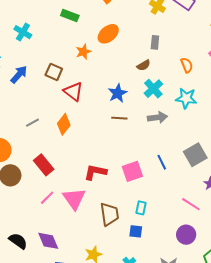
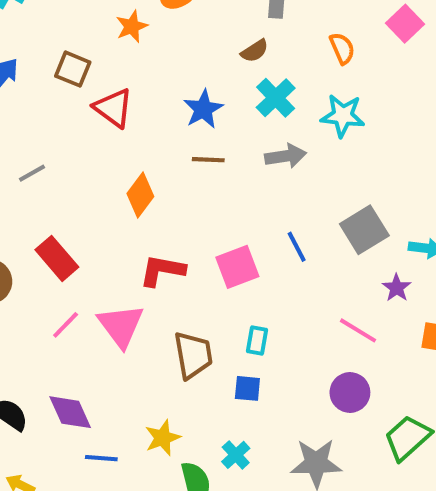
orange diamond: (64, 124) -> (140, 195), moved

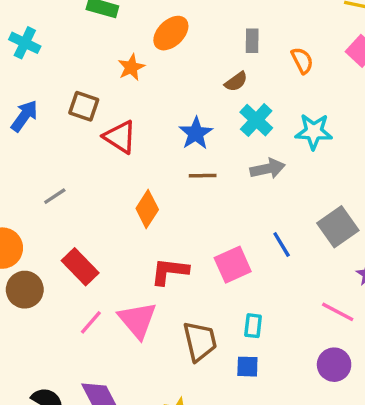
orange semicircle: (342, 48) -> (302, 60), moved

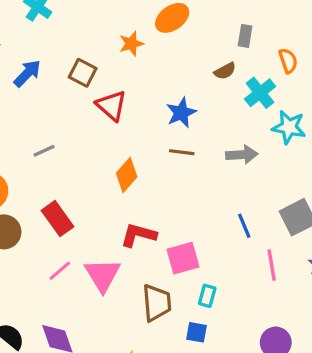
cyan cross: (256, 120) -> (260, 93), moved
pink square: (233, 265) -> (183, 258), moved
pink line: (338, 312) -> (272, 265), moved, turned 44

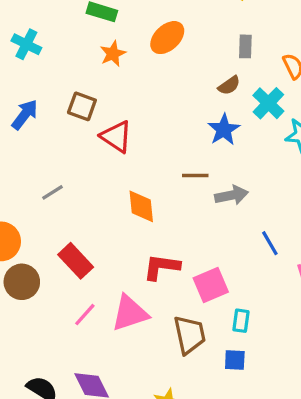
orange star: (131, 44) -> (113, 54), moved
blue star: (181, 113) -> (224, 130), moved
gray arrow: (242, 155) -> (231, 195), moved
orange diamond: (127, 175) -> (141, 206), turned -40
pink triangle: (103, 275) -> (130, 313), turned 51

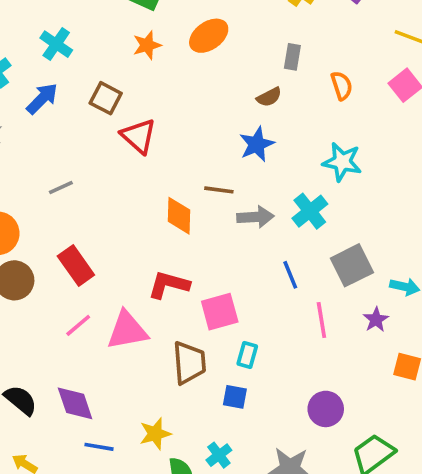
cyan cross: (26, 44) -> (56, 44), moved
cyan cross: (268, 103) -> (310, 211), moved
orange diamond: (141, 206) -> (179, 216), moved

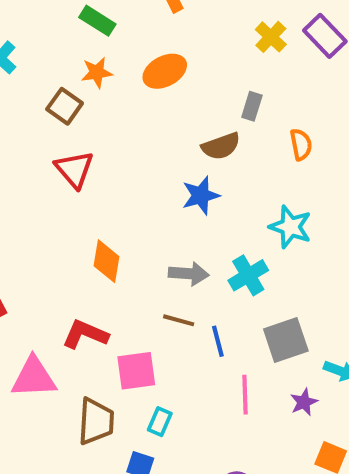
brown semicircle: (269, 97) -> (221, 146), size x1.4
brown square: (106, 98) -> (65, 106), moved
brown line: (219, 190) -> (179, 320), moved

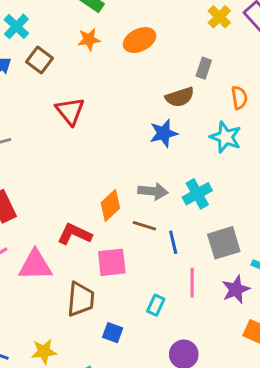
brown square: (65, 106) -> (39, 60), moved
cyan star: (290, 227) -> (226, 137), moved
orange diamond: (106, 261) -> (110, 205), moved, turned 36
purple star: (304, 402) -> (236, 289), size x1.4
cyan rectangle: (160, 422) -> (156, 305), moved

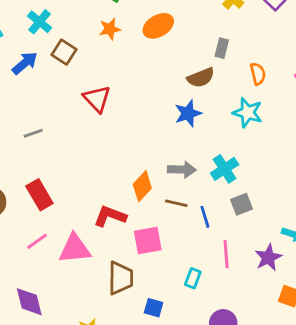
gray square: (224, 243) -> (241, 204), moved, size x0.7

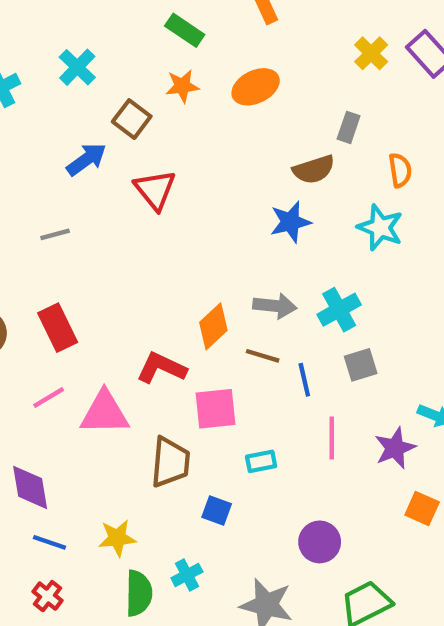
brown square: (64, 52) -> (132, 119), moved
blue arrow: (25, 63) -> (86, 159), moved
cyan rectangle: (193, 278) -> (261, 461), moved, turned 54

